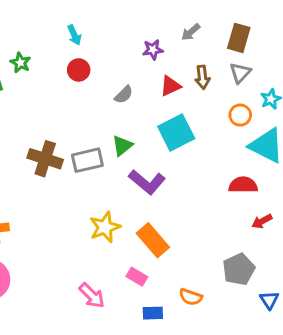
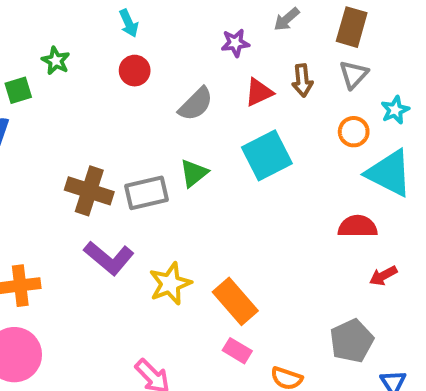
gray semicircle: (124, 95) -> (196, 104), size x1.4
purple L-shape: (147, 182) -> (109, 258), moved
pink rectangle: (137, 277) -> (237, 351), moved

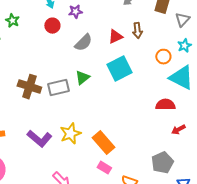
purple star: (235, 43) -> (75, 12), moved
gray triangle: (354, 74) -> (182, 20), moved
purple L-shape: (109, 258) -> (39, 139), moved

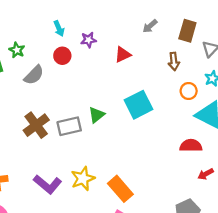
brown arrow: (137, 31) -> (174, 61), moved
red triangle: (115, 37) -> (123, 55), moved
gray semicircle: (83, 43) -> (34, 75), moved
brown cross: (29, 87) -> (36, 125), turned 35

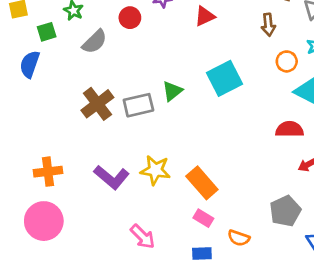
yellow star: (83, 179) -> (155, 170), turned 30

